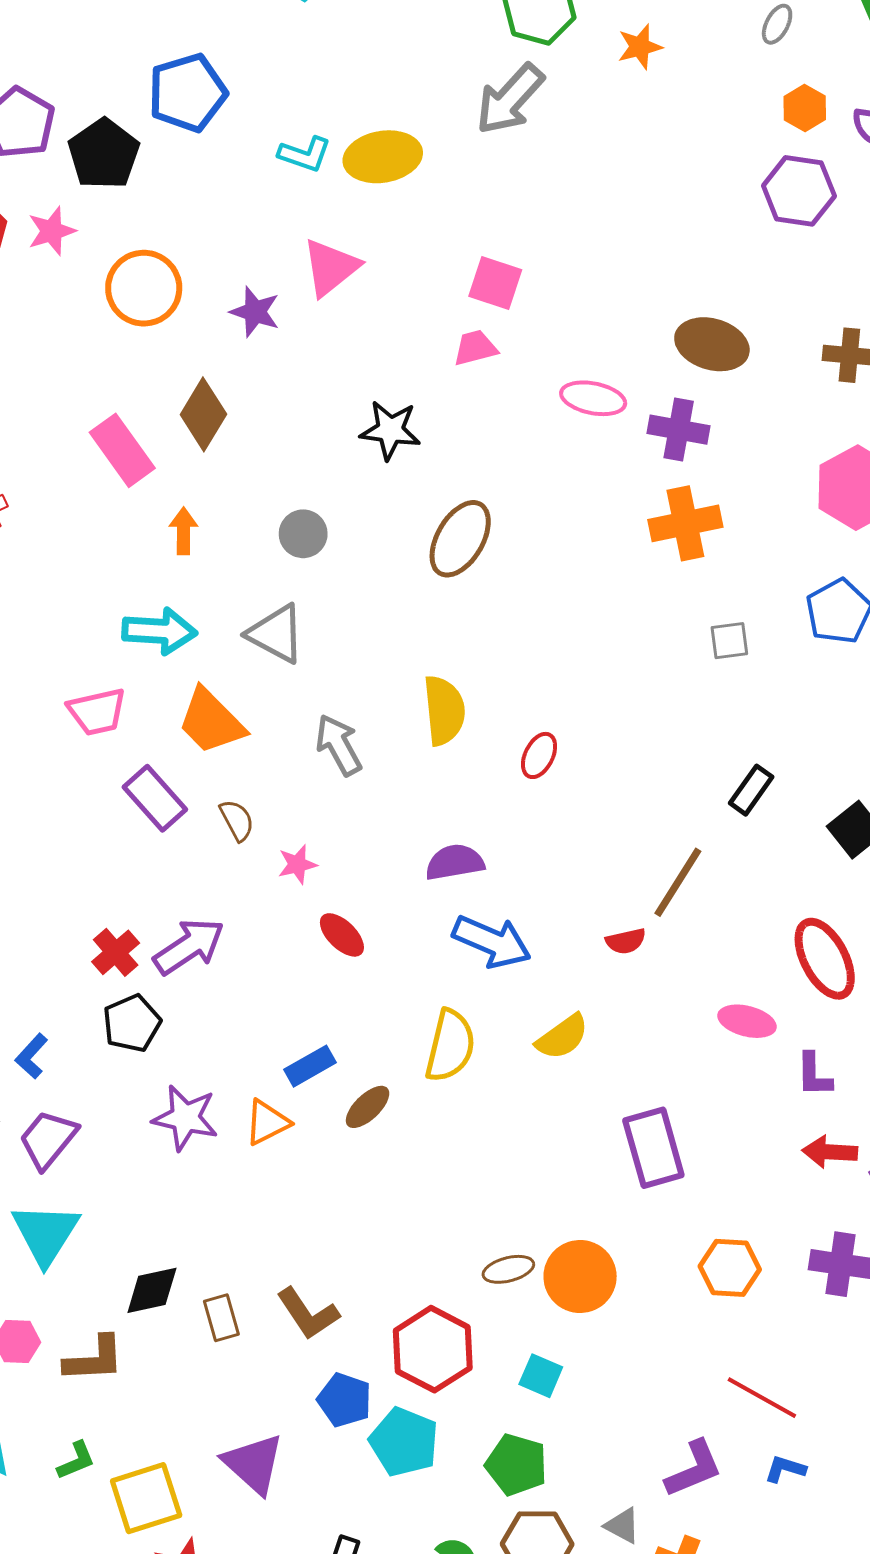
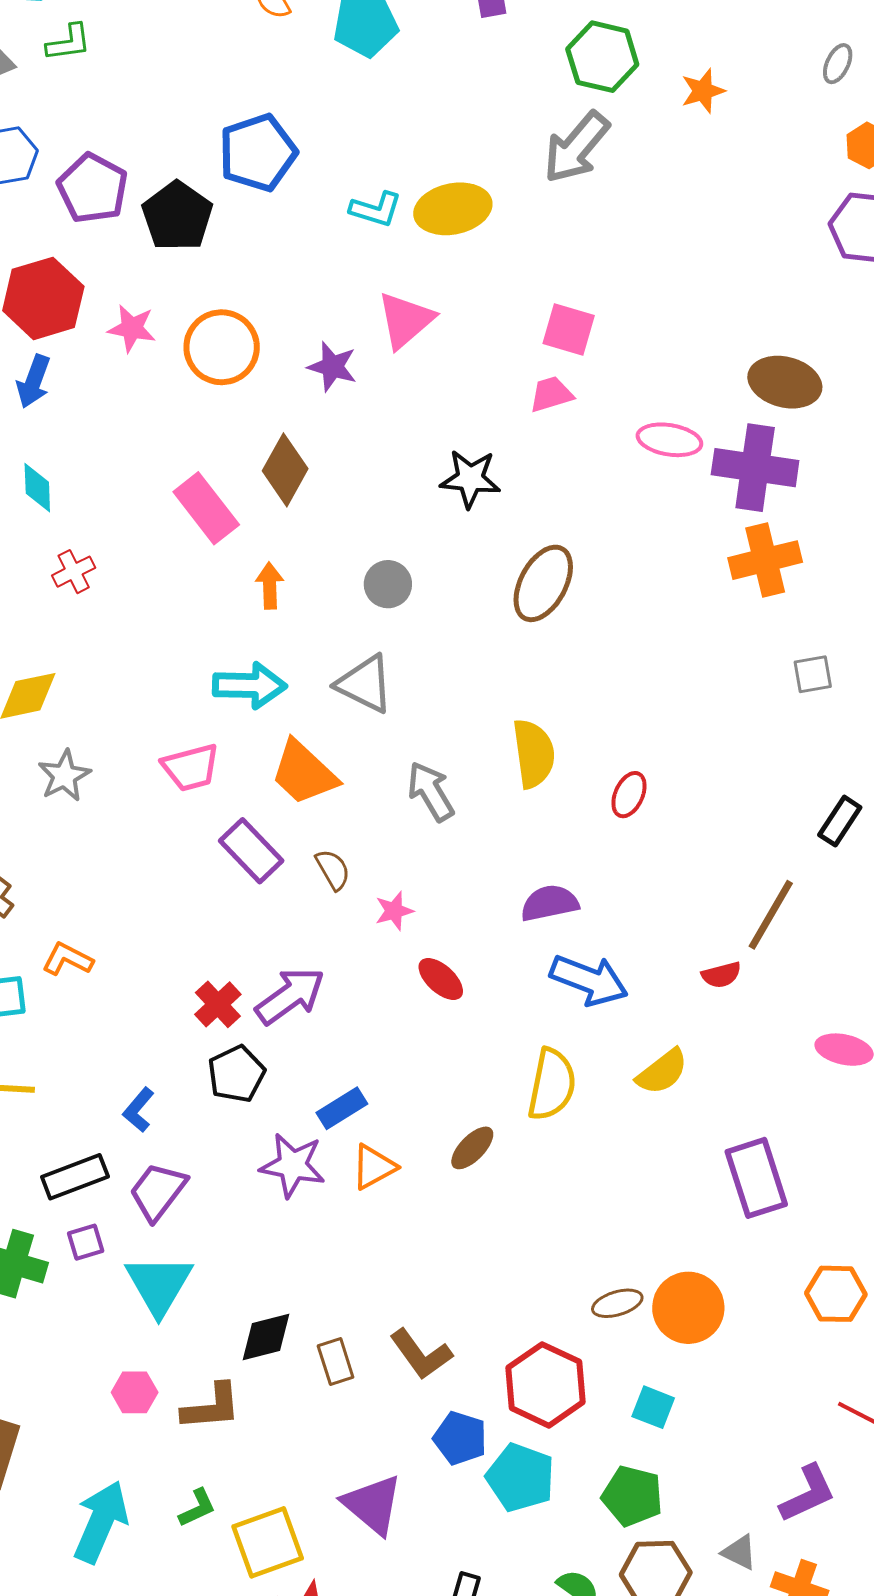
pink star: (52, 231) -> (132, 328), moved, turned 30
purple cross: (679, 430) -> (755, 468), size x1.4
blue rectangle: (310, 1066) -> (342, 1108), moved

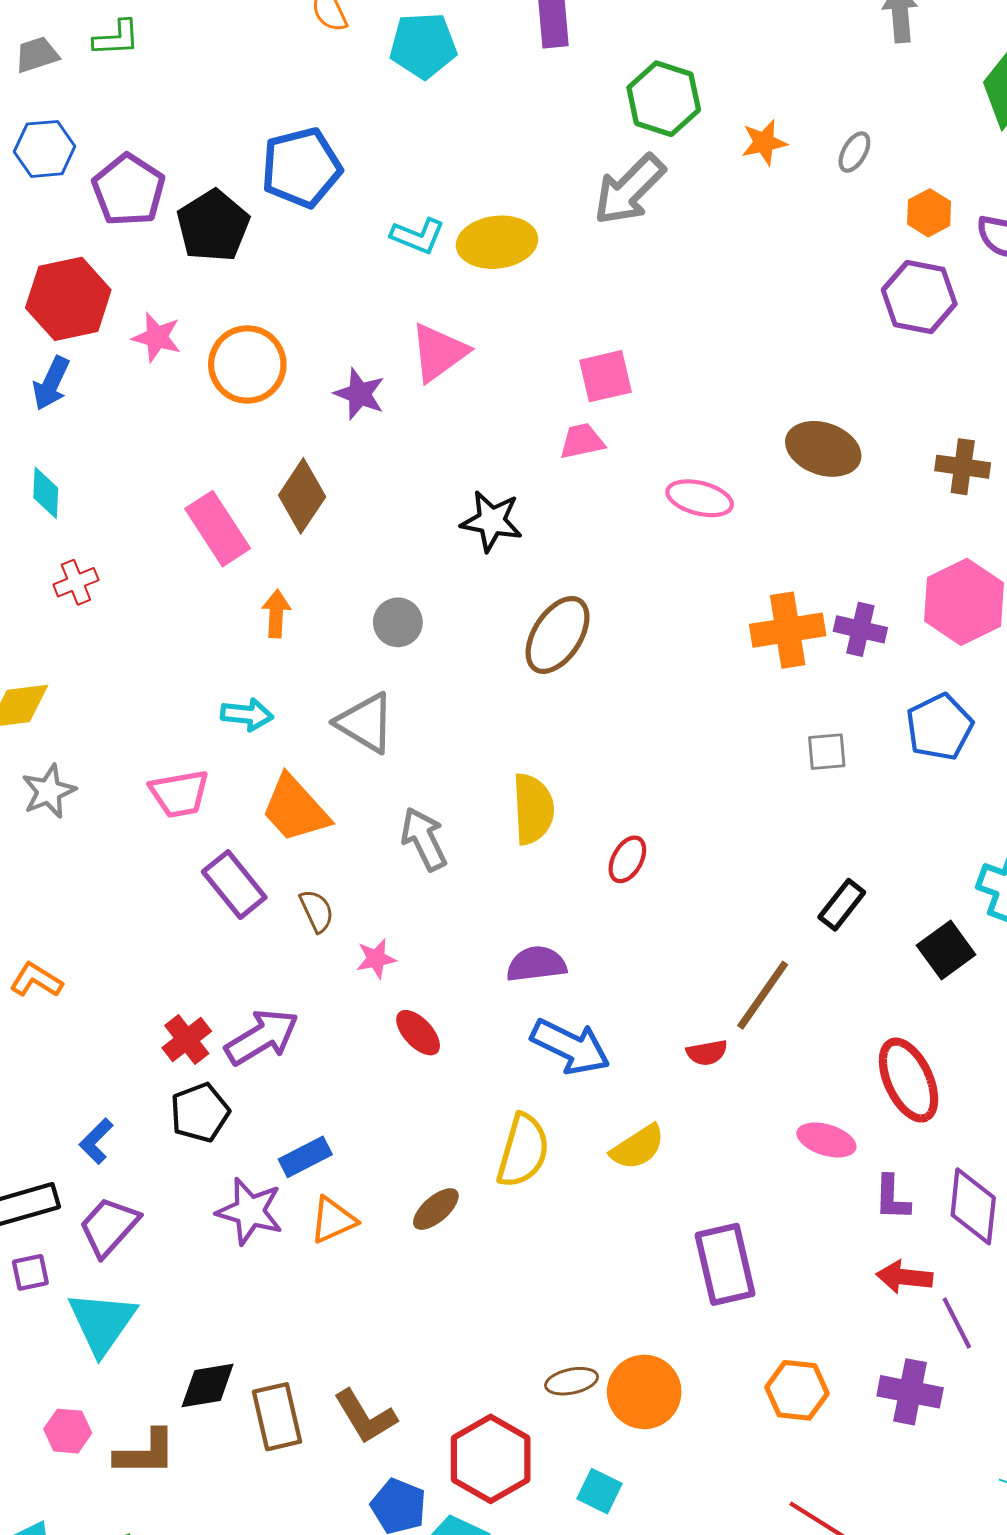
gray ellipse: (838, 64) -> (854, 152), moved
pink square: (569, 329) -> (605, 376), turned -34
purple cross: (755, 468) -> (860, 629), moved, size x0.6
cyan arrow: (250, 685) -> (247, 714), size x0.7
brown rectangle: (336, 1361) -> (277, 1417), size x1.4

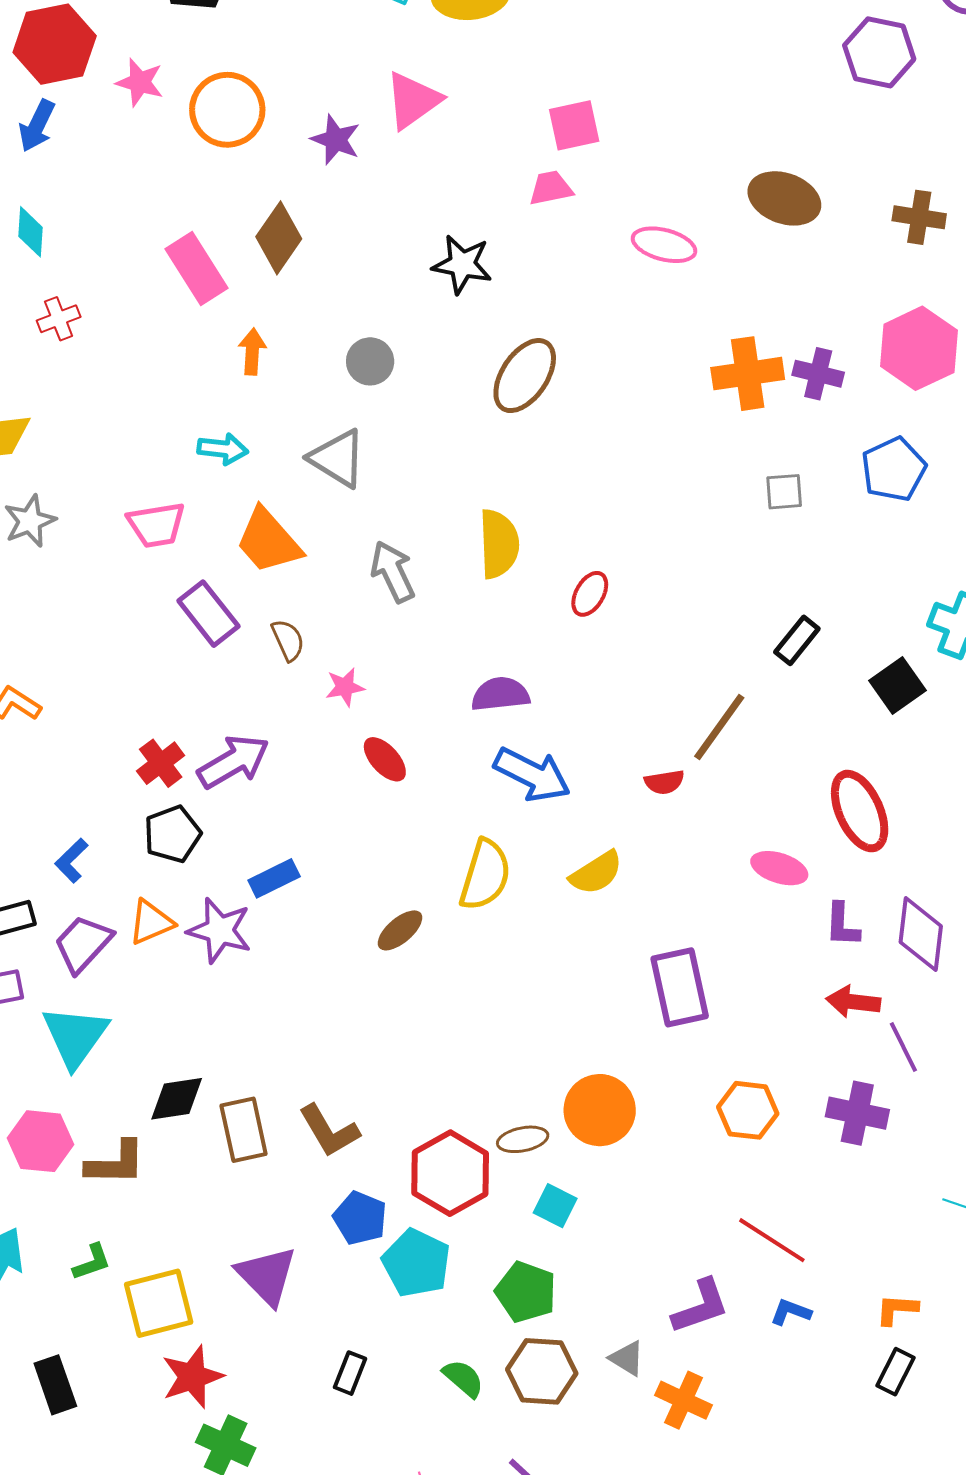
orange triangle: (333, 1220) -> (151, 922), moved
brown ellipse: (572, 1381) -> (523, 1139), moved
pink hexagon: (68, 1431) -> (41, 1141), size x1.4

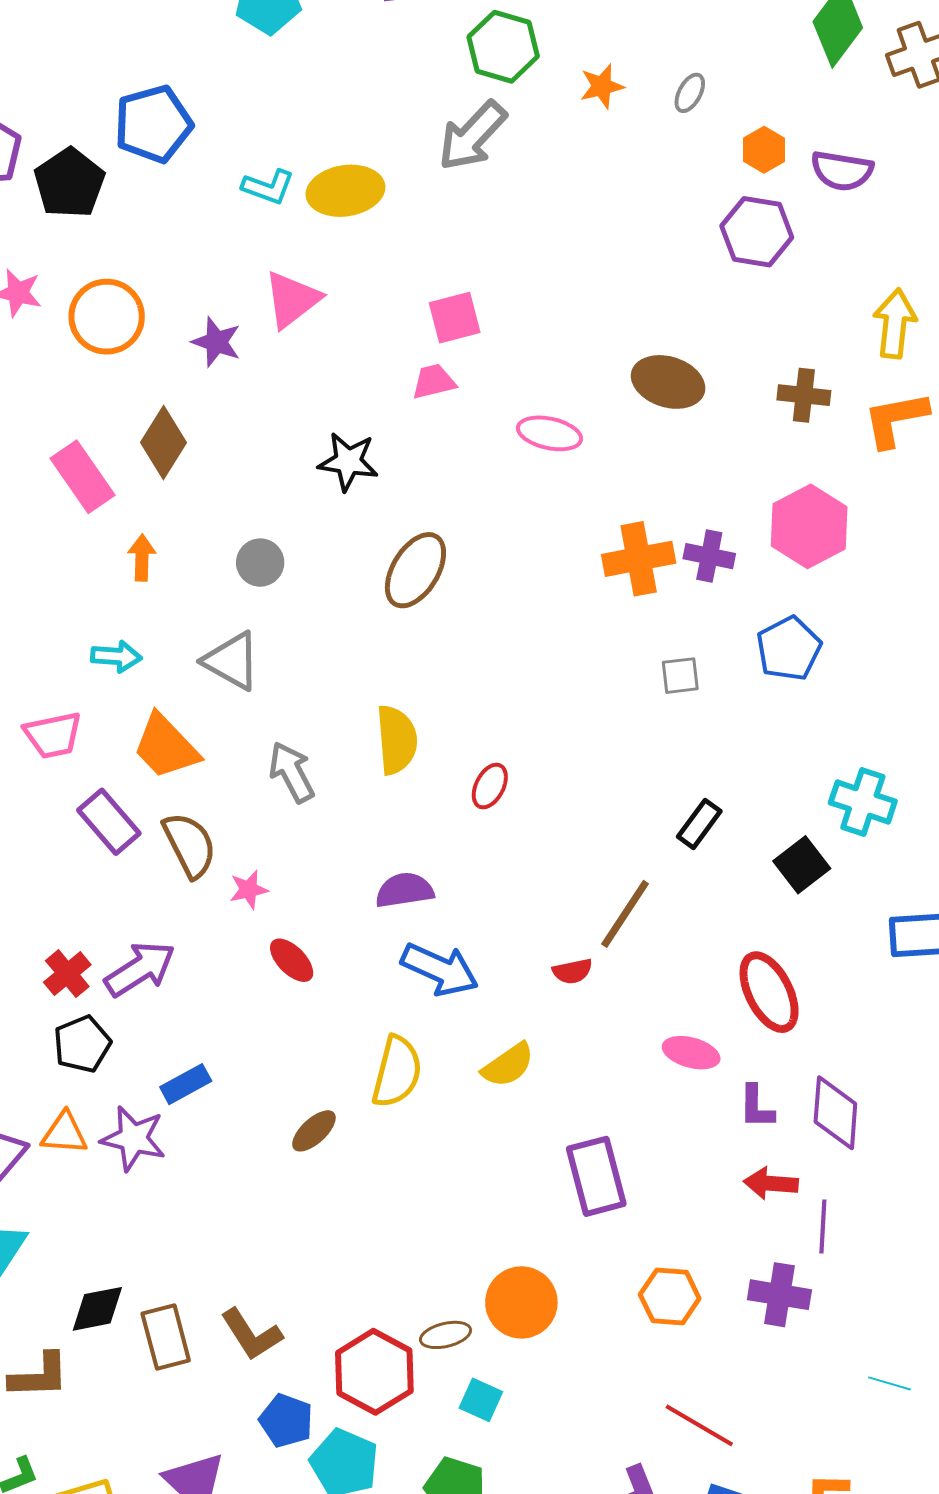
brown semicircle: (288, 640) -> (190, 845), size x1.6
orange triangle: (151, 922) -> (64, 1133), turned 30
purple line: (903, 1047) -> (823, 1227), turned 32

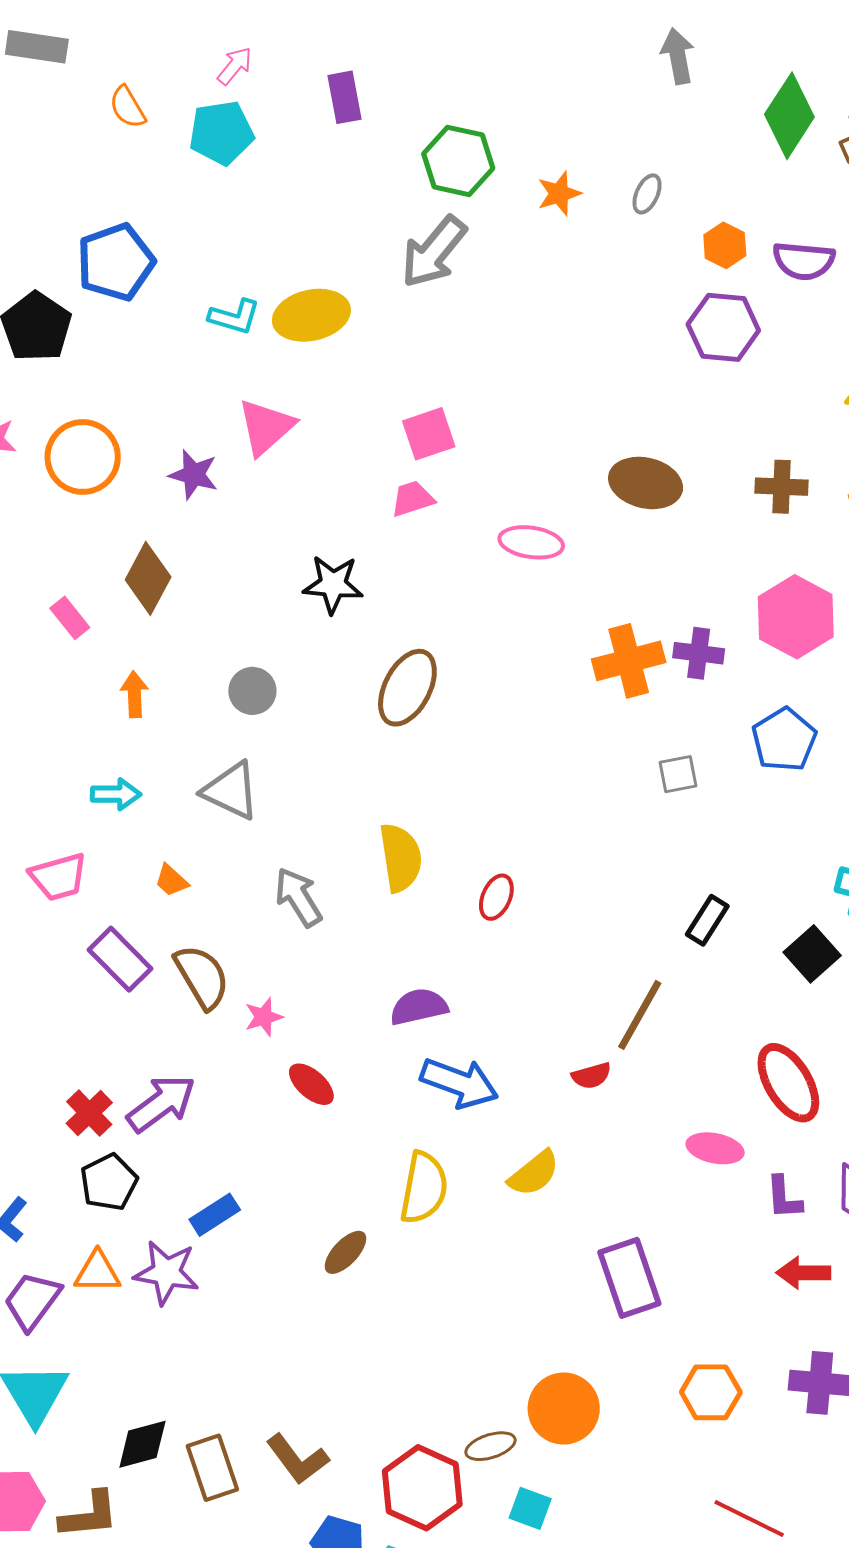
pink rectangle: (83, 477) -> (70, 618), size x0.6
orange trapezoid: (166, 747) -> (171, 880), size x0.5

